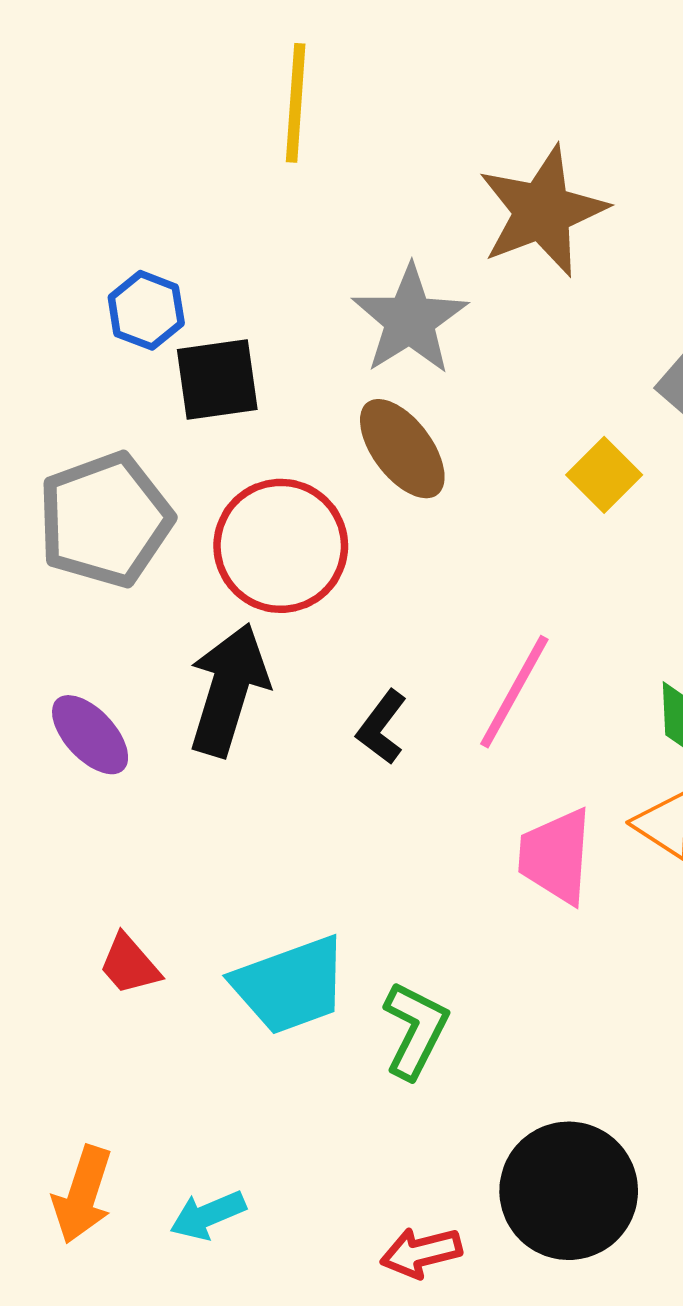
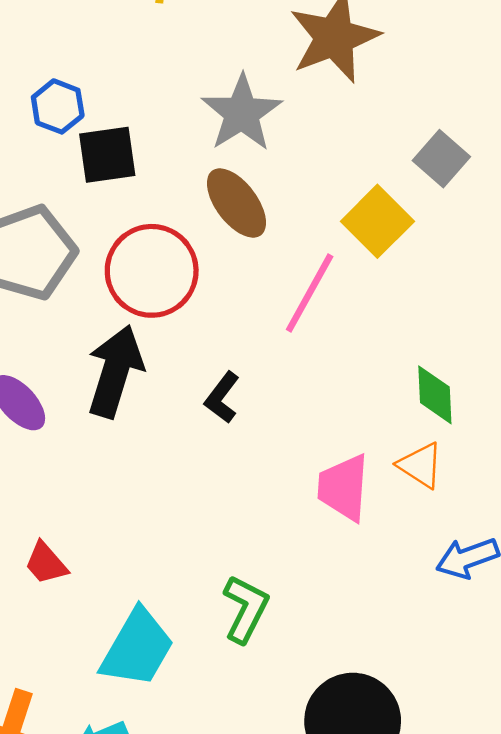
yellow square: (604, 475) -> (377, 221), size x1.4
pink line: (514, 692) -> (310, 293), moved
cyan trapezoid: (290, 985) -> (137, 648), moved, turned -40

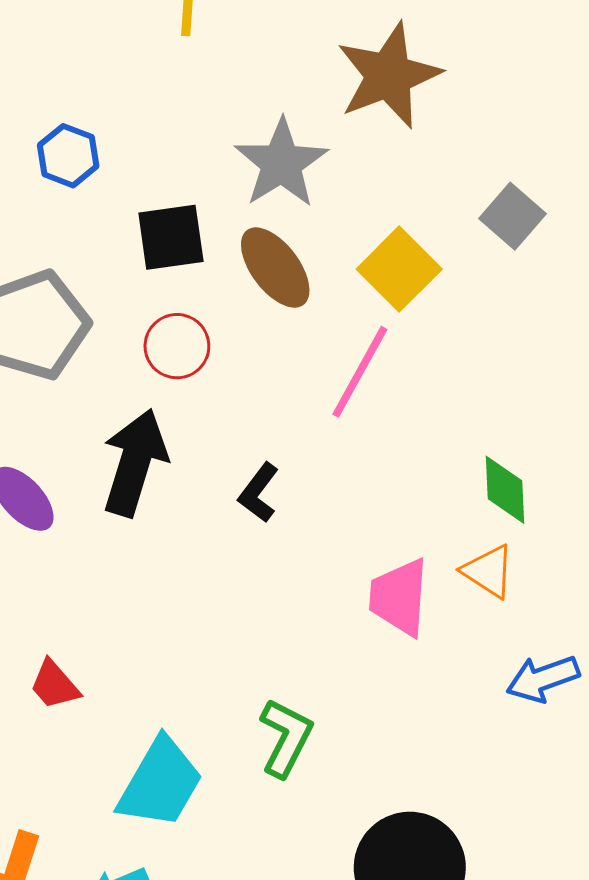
black square: (107, 155) -> (171, 237), moved
yellow square: (377, 221) -> (399, 269), moved
red circle: (152, 271) -> (177, 346), size x0.6

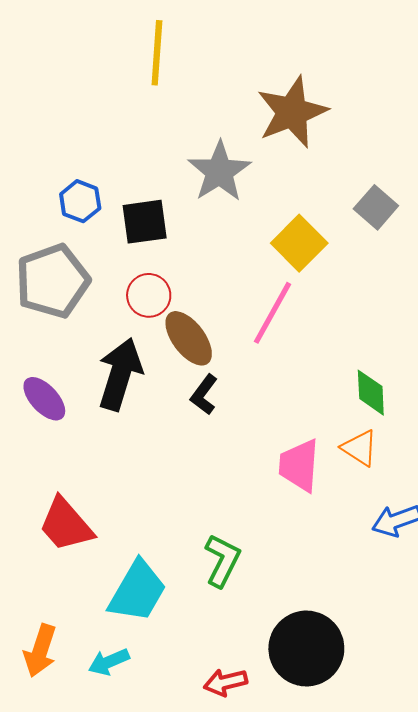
blue hexagon: (68, 156) -> (80, 201), moved
brown ellipse: (275, 268) -> (189, 338), moved
red trapezoid: (55, 685) -> (66, 525), size x1.6

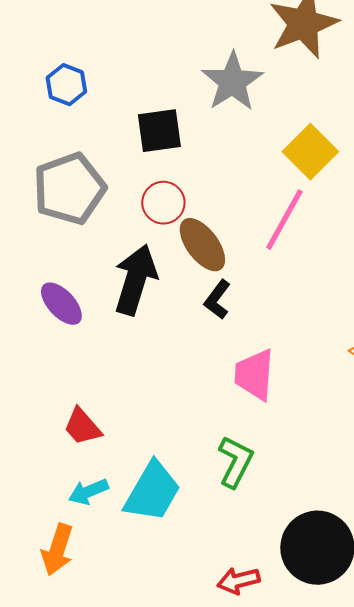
blue hexagon: (80, 201) -> (66, 85), moved
pink trapezoid: (299, 465) -> (254, 375), moved
red trapezoid: (66, 525) -> (82, 427), size x0.7
cyan arrow: (109, 662) -> (88, 492), moved

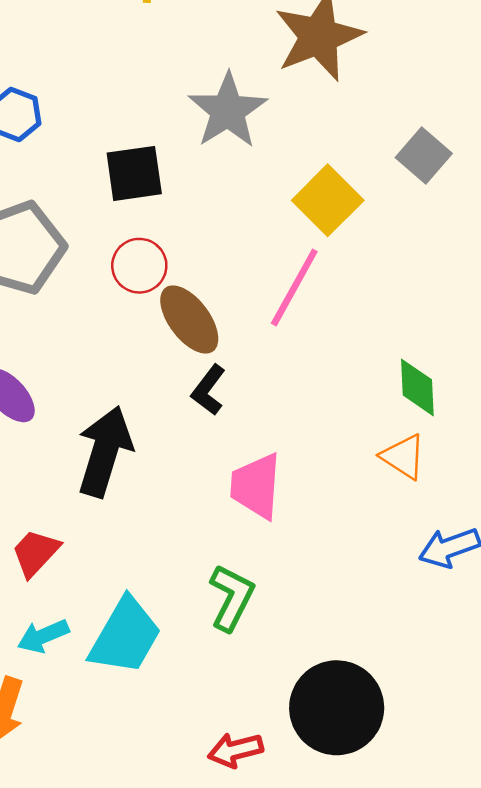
black arrow: (135, 280) -> (105, 451), moved
red trapezoid: (82, 427) -> (35, 553), turned 84

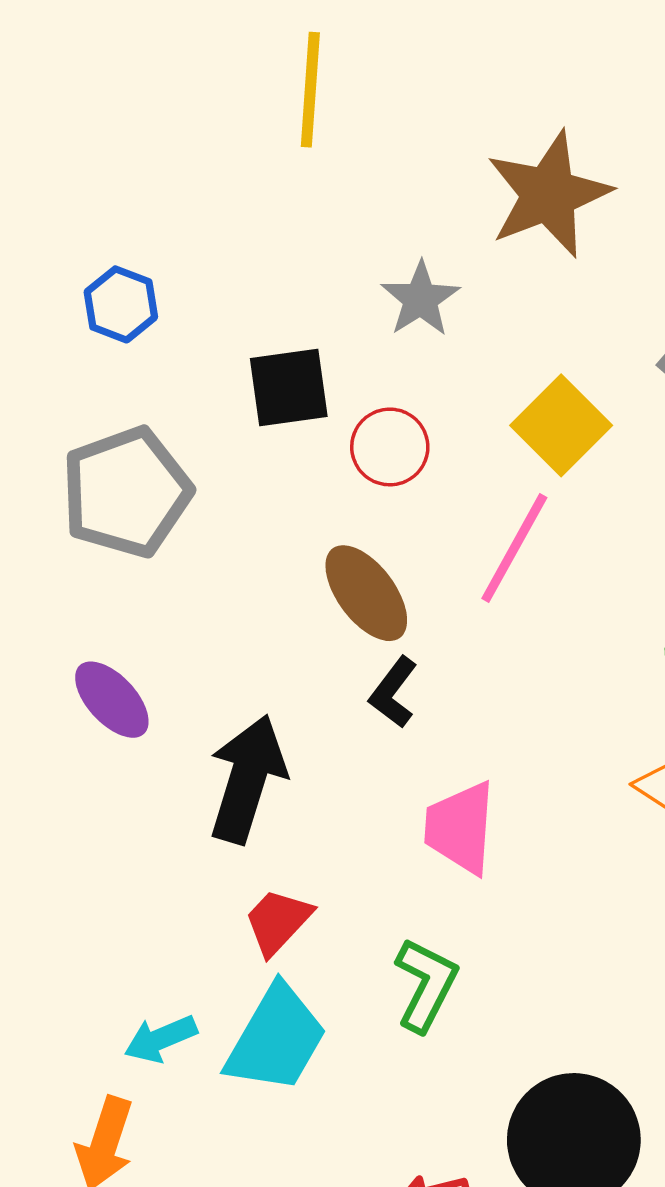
gray star: (228, 111) -> (420, 299), size x0.7
red circle: (139, 266) -> (390, 447), moved
red trapezoid: (35, 553) -> (278, 922), moved

